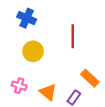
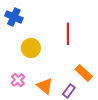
blue cross: (27, 18) -> (14, 17), moved
pink cross: (19, 86) -> (18, 80), turned 32

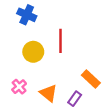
blue cross: (14, 17) -> (27, 15), moved
red line: (68, 34) -> (60, 41), moved

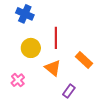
orange rectangle: (91, 79) -> (84, 60), moved
orange triangle: (48, 93) -> (53, 68), moved

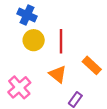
yellow circle: (31, 48) -> (34, 40), moved
pink cross: (18, 80) -> (19, 87), size x1.5

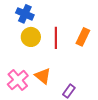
orange rectangle: (92, 65) -> (83, 37), moved, turned 72
orange triangle: (58, 74) -> (43, 76), moved

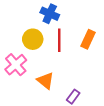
blue cross: (25, 14) -> (50, 14), moved
pink cross: (18, 80) -> (16, 65), moved

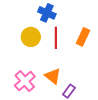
pink cross: (16, 65) -> (25, 81), moved
orange triangle: (45, 81) -> (53, 76), moved

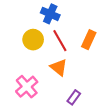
red line: (56, 38) -> (60, 41), turned -30
orange triangle: (53, 76) -> (59, 67), moved

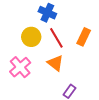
pink cross: (27, 87) -> (20, 67), moved

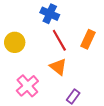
yellow circle: (31, 37) -> (15, 42), moved
pink cross: (20, 67) -> (27, 86), moved

